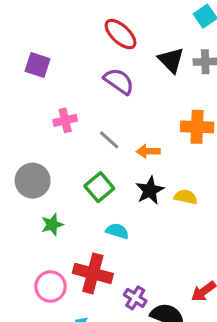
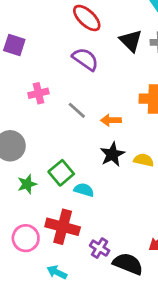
green square: (99, 187) -> (61, 173), moved

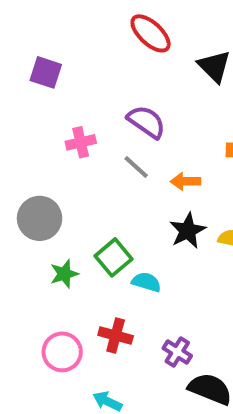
purple semicircle: (85, 59) -> (146, 122), moved
red cross: (63, 227) -> (116, 335), size x0.7
purple cross: (100, 248) -> (177, 352), moved

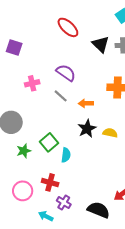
cyan semicircle: (146, 282) -> (66, 155), turned 80
purple cross: (177, 352) -> (64, 202), moved

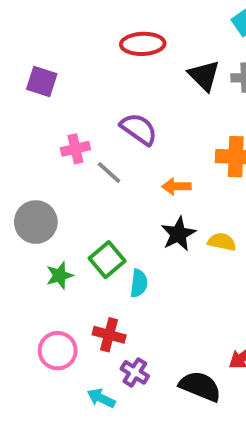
red ellipse: (68, 27) -> (143, 44), turned -45
gray line: (61, 96) -> (109, 173), moved

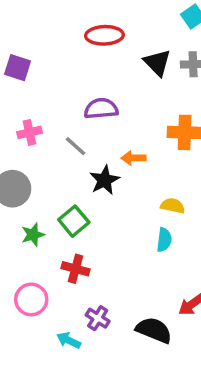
purple semicircle: (139, 129) -> (101, 109), turned -40
pink cross: (75, 149) -> (29, 132), moved
black star: (178, 234) -> (104, 180), moved
cyan semicircle: (139, 283) -> (164, 240), moved
red cross: (109, 335) -> (75, 269), moved

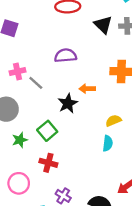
gray line: (75, 146) -> (36, 83), moved
yellow semicircle: (173, 206) -> (113, 121), turned -35

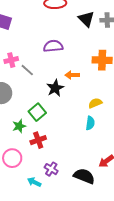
green star: (20, 140) -> (19, 126), moved
red cross: (48, 163) -> (38, 140), turned -35

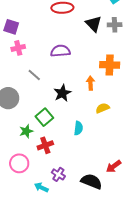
pink cross: (11, 60) -> (18, 48), moved
orange arrow: (72, 75) -> (90, 83), moved, turned 88
cyan semicircle: (90, 123) -> (78, 128), moved

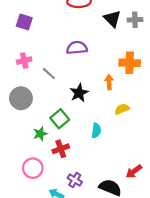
pink cross: (18, 48) -> (24, 61), moved

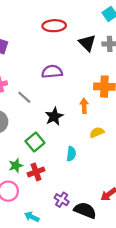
green star: (40, 134) -> (16, 166), moved
purple cross: (75, 180) -> (62, 200), moved

